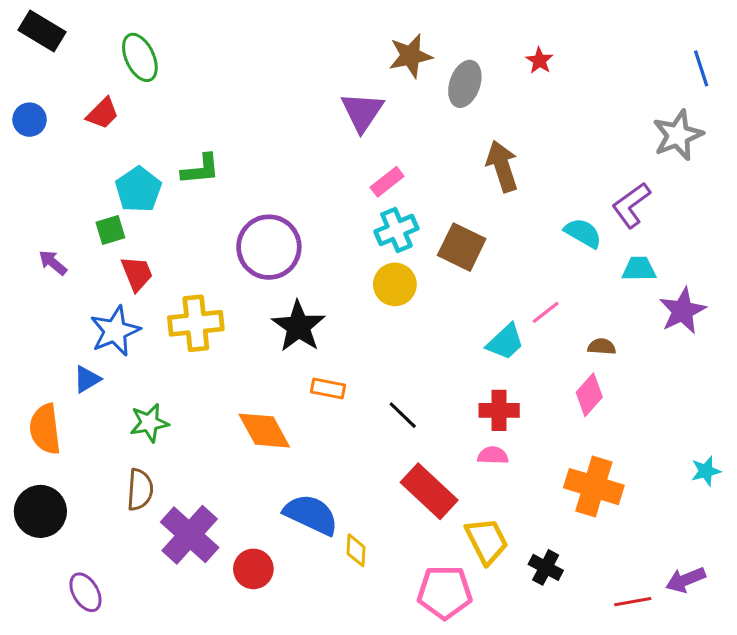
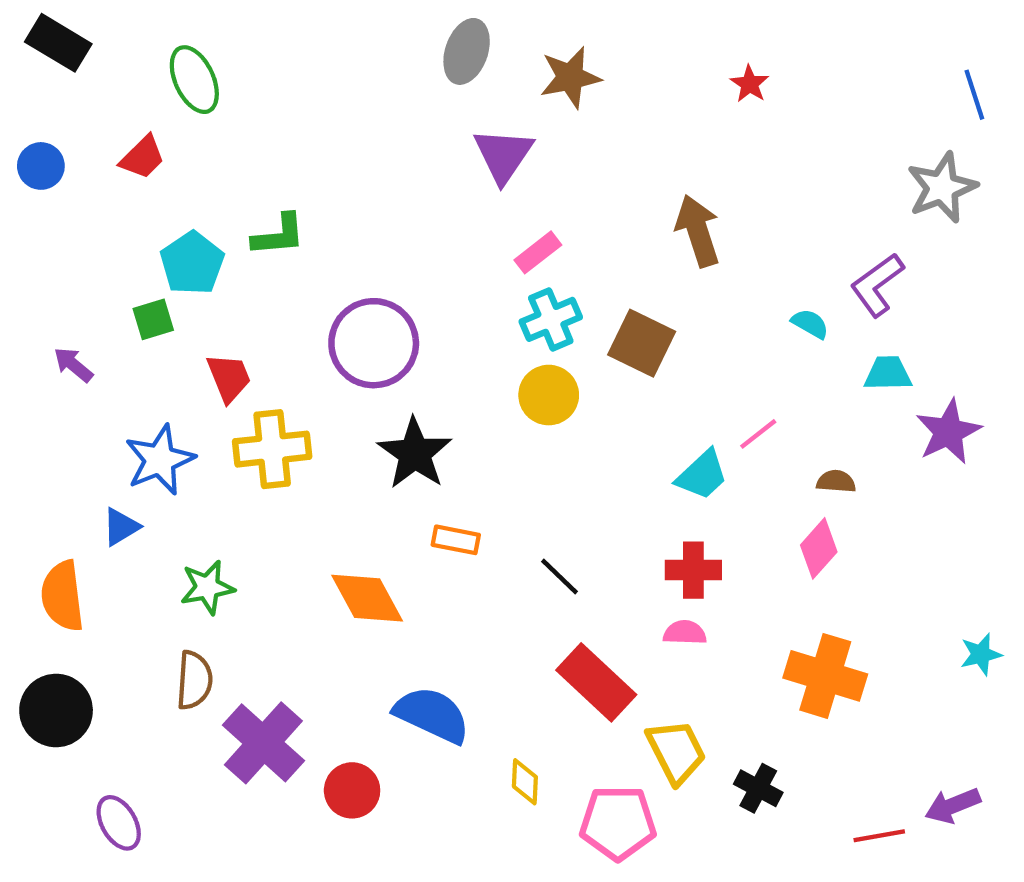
gray ellipse: (465, 84) -> (467, 51), moved
cyan semicircle: (583, 233) -> (810, 324), size x0.7
red trapezoid: (137, 274) -> (229, 378), moved
yellow diamond: (356, 550) -> (525, 782), moved

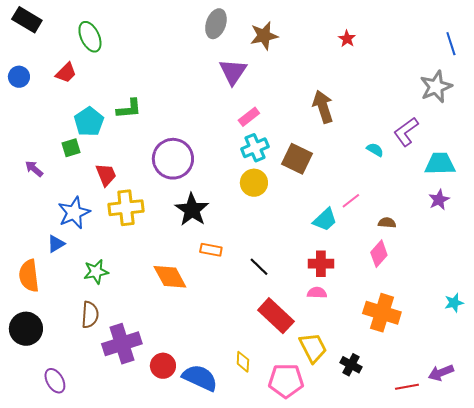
cyan trapezoid: (888, 373) -> (440, 164), moved, size x1.4
purple star: (948, 432) -> (439, 200), size x0.7
blue semicircle: (432, 715) -> (200, 378), moved
purple cross: (263, 743) -> (122, 344), turned 30

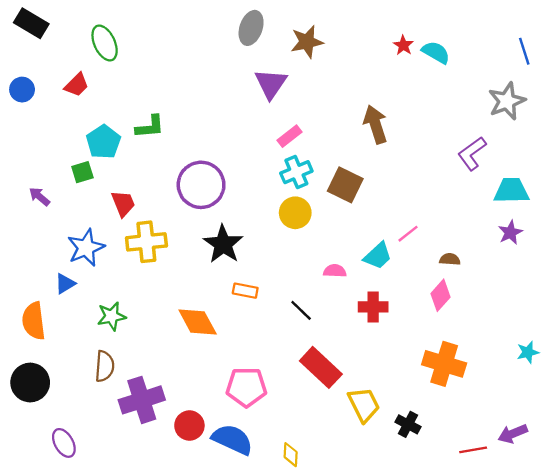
cyan semicircle: (375, 150) -> (436, 52), moved, size x1.4
pink semicircle: (317, 293) -> (335, 271), moved
yellow diamond: (243, 362) -> (291, 455), moved
pink pentagon: (286, 381) -> (246, 387), moved

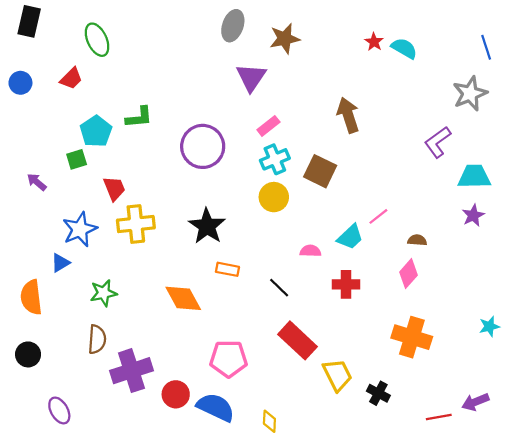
black rectangle: (31, 23) -> (29, 21), turned 72
purple circle: (201, 185) -> (203, 146), moved
black circle: (30, 382) -> (28, 354), size x0.7

